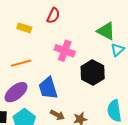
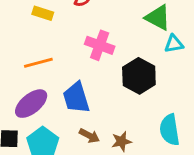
cyan triangle: (117, 50) -> (174, 44), turned 32

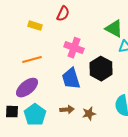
blue trapezoid: (76, 98) -> (71, 79), moved
brown arrow: (89, 136) -> (67, 110), turned -32

